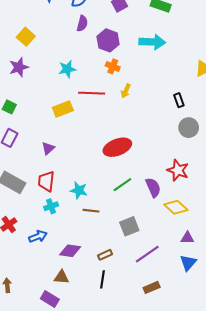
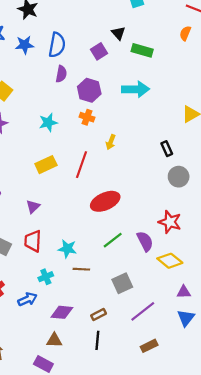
orange cross: (113, 66) -> (87, 117), moved
red line: (92, 93) -> (82, 165), moved, turned -70
cyan cross: (51, 206) -> (46, 277), moved

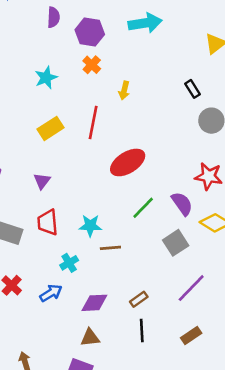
orange cross: (87, 117) -> (92, 65), turned 32
gray square: (122, 283) -> (176, 243), moved
brown rectangle: (149, 346) -> (191, 335), moved

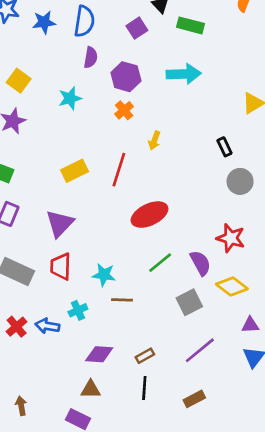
cyan star: (46, 78) -> (70, 98), moved
purple triangle: (42, 181) -> (60, 223), size x1.6
blue arrow: (51, 293) -> (47, 326), moved, turned -145

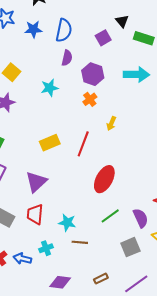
red ellipse: (150, 215) -> (104, 179), turned -40
brown rectangle: (145, 356) -> (101, 279), moved

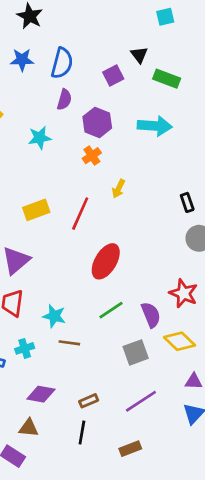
brown rectangle: (101, 279) -> (89, 401), moved

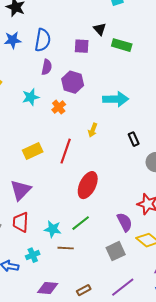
purple square: (113, 75) -> (82, 46), turned 35
cyan arrow: (155, 126) -> (116, 99), moved
orange cross: (92, 156) -> (59, 107), moved
black rectangle: (187, 202) -> (134, 139), moved
green line: (111, 310) -> (81, 223), moved

